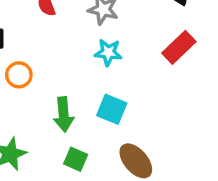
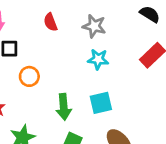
cyan square: (112, 109) -> (101, 103), turned -35

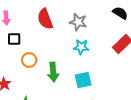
red semicircle: (50, 22) -> (45, 19), size x1.5
green arrow: (64, 107) -> (53, 72), moved

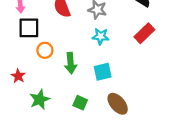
black square: (14, 39) -> (29, 28), size x1.5

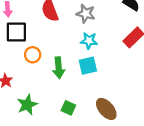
cyan square: (103, 72) -> (88, 66), moved

